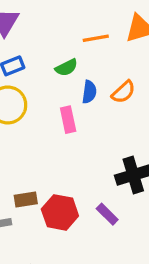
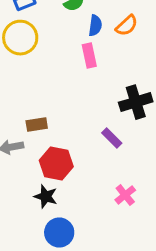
pink rectangle: (68, 120) -> (89, 56), moved
red hexagon: (60, 212) -> (56, 164), moved

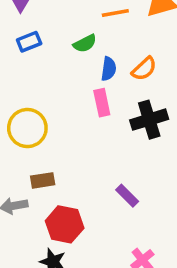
yellow circle: (20, 38) -> (27, 128), moved
black cross: (136, 102) -> (149, 120), moved

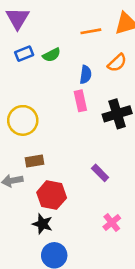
green semicircle: (85, 43) -> (52, 55), moved
orange semicircle: (144, 69) -> (117, 63), moved

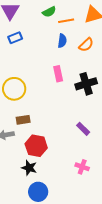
green semicircle: (52, 55) -> (49, 12), moved
blue semicircle: (86, 75) -> (62, 41), moved
purple rectangle: (100, 173) -> (83, 129), moved
pink cross: (112, 223) -> (82, 167), turned -32

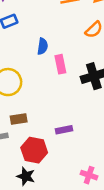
blue semicircle: (62, 41) -> (42, 46), moved
purple rectangle: (83, 129) -> (64, 130), moved, turned -56

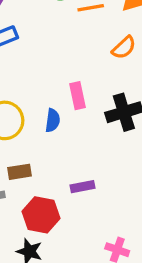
blue semicircle: (42, 46) -> (53, 120), moved

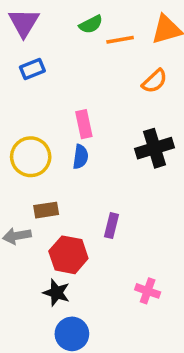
pink rectangle: (77, 96) -> (84, 124), moved
purple rectangle: (82, 187) -> (111, 226), turned -65

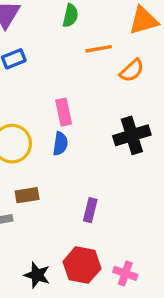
green semicircle: (91, 24) -> (70, 16), turned -50
orange line: (120, 40) -> (99, 49), moved
red hexagon: (68, 255) -> (82, 265), moved

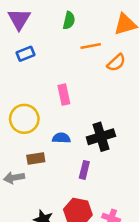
black cross: (132, 135) -> (101, 137), moved
blue semicircle: (60, 144) -> (61, 138), moved, turned -96

